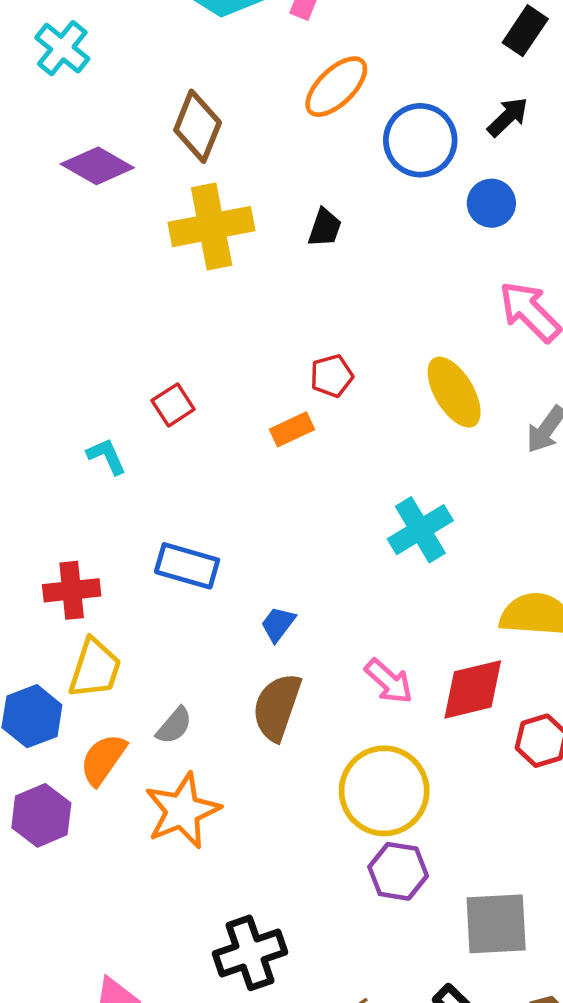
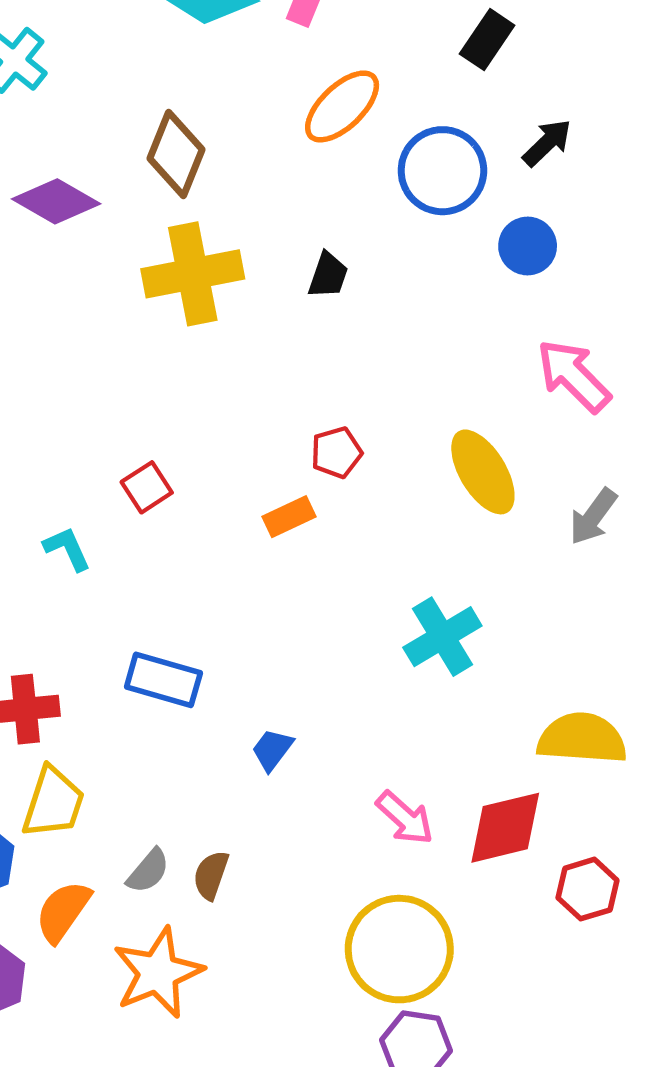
black rectangle: (525, 31) -> (487, 40), moved
brown semicircle: (277, 707) -> (211, 875), moved, size x0.6

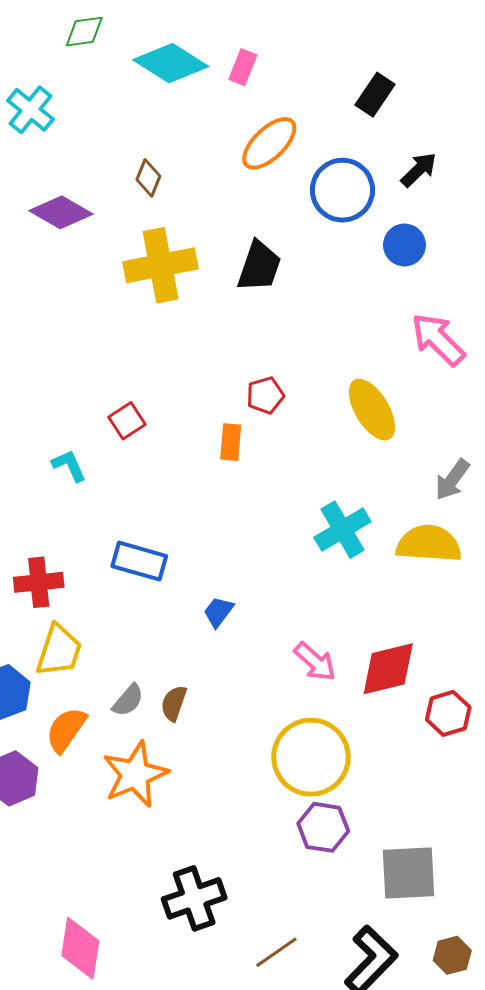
brown diamond: (176, 154) -> (148, 178), size x0.6
black trapezoid: (328, 275) -> (259, 266), size x1.5
orange rectangle: (289, 517) -> (231, 442), turned -60
gray arrow: (593, 517) -> (452, 480), moved
yellow semicircle: (582, 738) -> (429, 544), moved

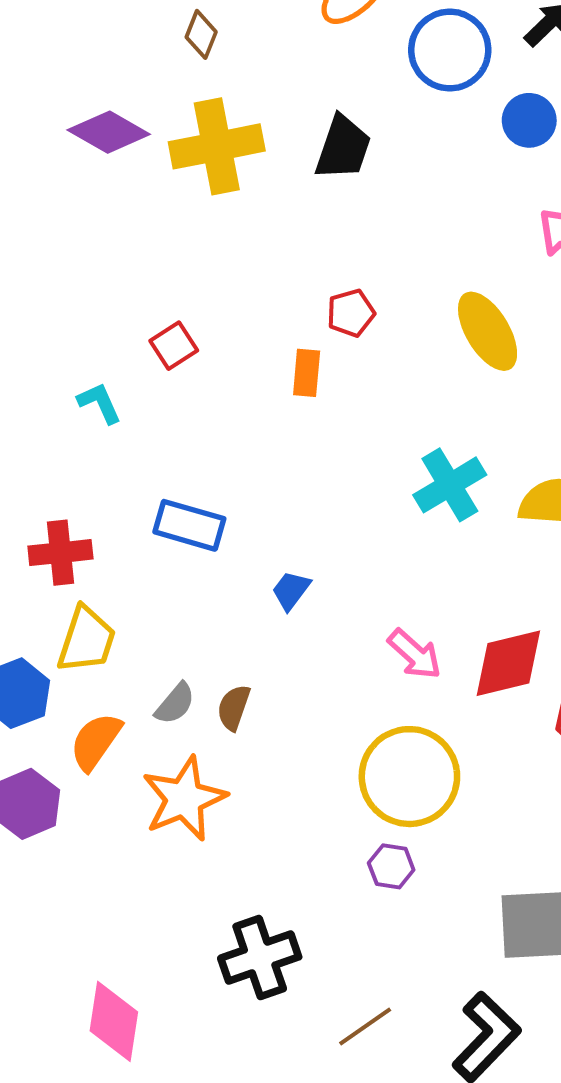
purple diamond: (61, 212) -> (109, 132), moved
purple hexagon: (323, 827) -> (391, 866), moved, size x0.7

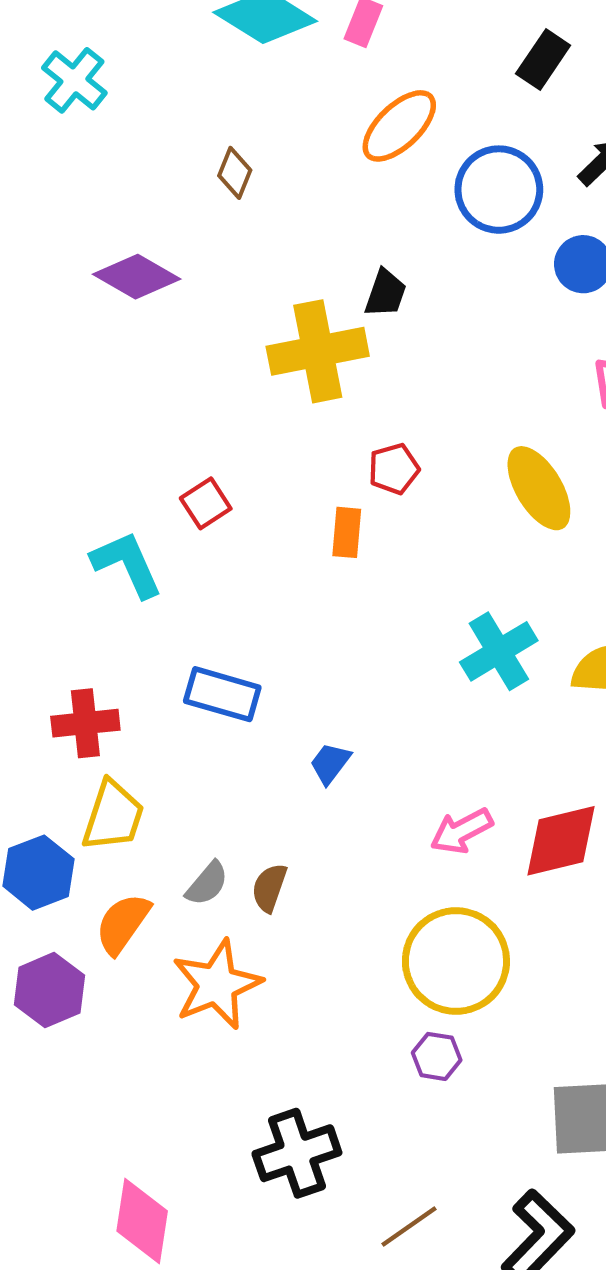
yellow cross: (217, 146) -> (318, 351), moved
black trapezoid: (343, 148) -> (385, 293), size x0.7
cyan L-shape: (100, 403) -> (127, 564), size x1.5
pink arrow: (415, 654) -> (462, 831), turned 110

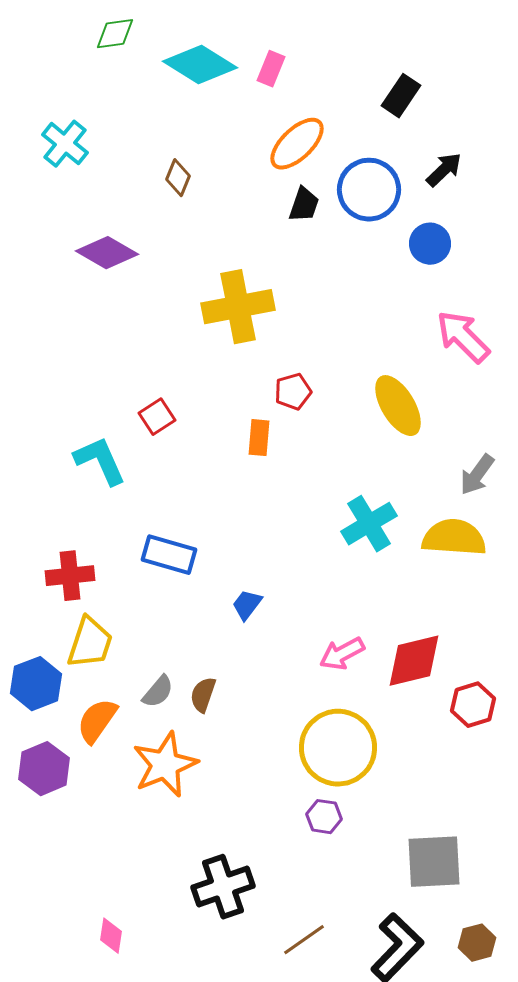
cyan cross: (74, 80) -> (65, 144), moved
black trapezoid: (385, 293) -> (304, 205), moved
pink diamond: (142, 1221) -> (111, 936), size x0.6

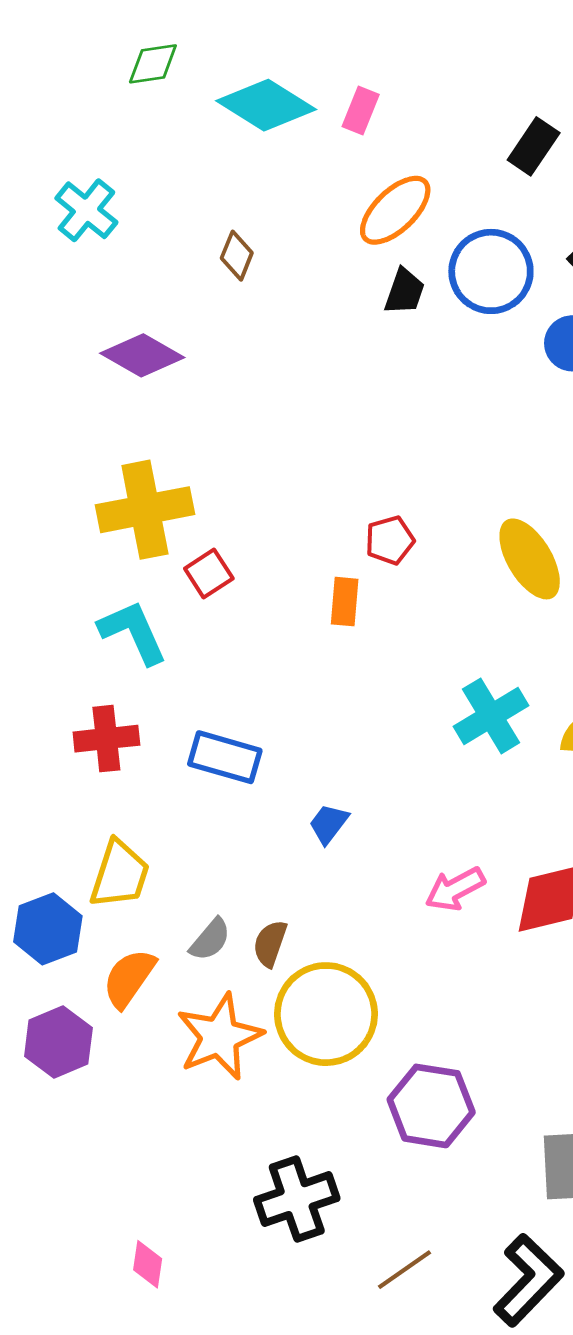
yellow cross: (238, 307) -> (145, 510), moved
red cross: (70, 576) -> (106, 739), moved
yellow circle: (338, 748) -> (326, 1014), moved
purple hexagon: (324, 817) -> (431, 1106), size x1.8

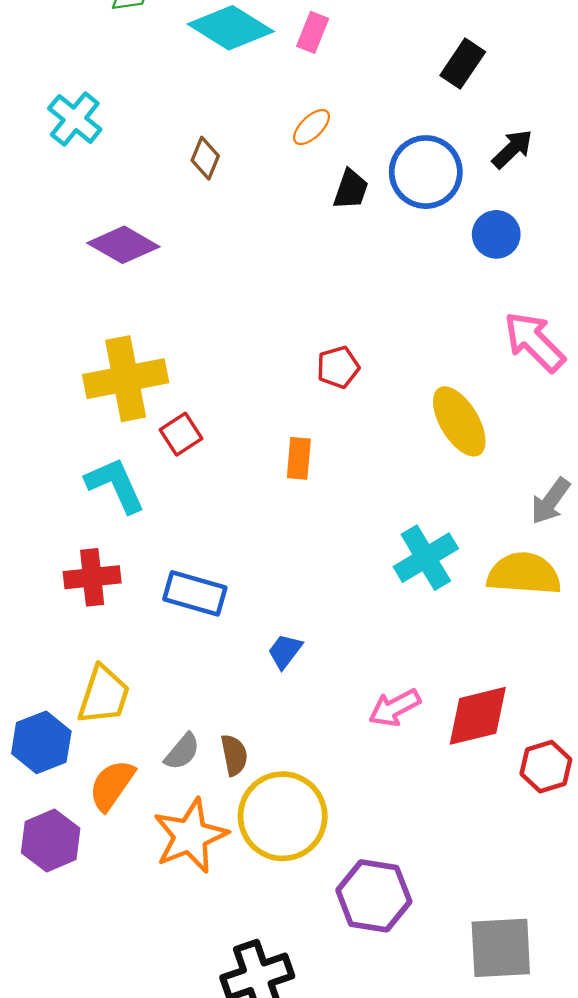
orange ellipse: (395, 210) -> (311, 127), moved, size x0.6
red pentagon: (390, 540) -> (338, 367), moved
brown semicircle: (270, 944) -> (234, 755), turned 150

